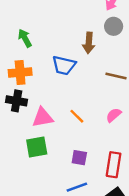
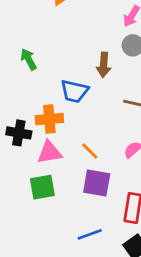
orange cross: (20, 72) -> (49, 119), moved
purple square: (79, 158) -> (97, 183), moved, size x1.5

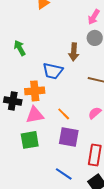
blue line: (90, 234) -> (64, 174), turned 54

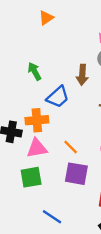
green arrow: (20, 48) -> (35, 71), moved
blue trapezoid: (53, 71) -> (58, 97), turned -55
blue line: (64, 174) -> (52, 217), moved

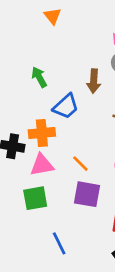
orange triangle: (46, 18) -> (52, 16), turned -35
blue line: (52, 217) -> (59, 243), turned 30

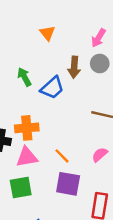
orange triangle: (52, 16) -> (47, 33), moved
brown arrow: (94, 81) -> (74, 67), moved
blue trapezoid: (66, 106) -> (52, 88), moved

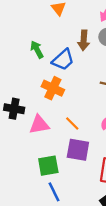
orange cross: (27, 128) -> (53, 88), moved, turned 30
green square: (21, 188) -> (48, 166), moved

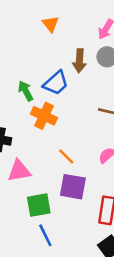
green arrow: (37, 49) -> (26, 91), moved
pink triangle: (39, 125) -> (19, 171), moved

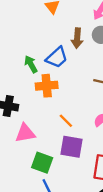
orange cross: (44, 116) -> (47, 86), turned -30
green square: (39, 205) -> (42, 163), turned 30

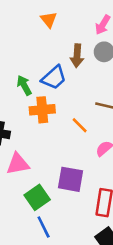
orange line: (66, 121) -> (80, 125), moved
green square: (42, 163) -> (37, 197), turned 35

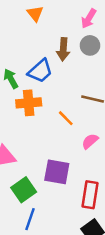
blue line: (44, 227) -> (30, 219), turned 45

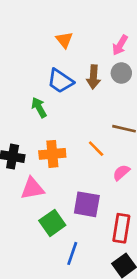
blue trapezoid: (40, 71) -> (60, 81), moved, turned 76
orange cross: (29, 103) -> (52, 154), moved
blue line: (30, 219) -> (72, 253), moved

